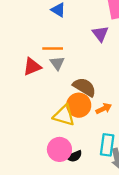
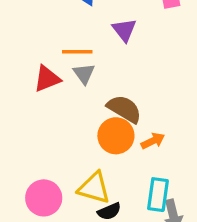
purple triangle: (100, 34) -> (124, 30), moved
yellow triangle: (64, 115) -> (94, 188), moved
pink circle: (59, 149) -> (44, 198), moved

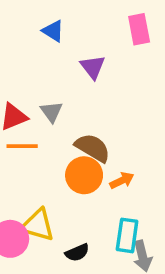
orange line: (77, 52) -> (22, 146), moved
yellow triangle: (94, 188) -> (38, 225), moved

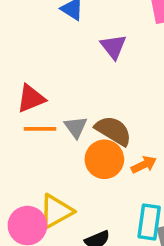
gray triangle: (51, 112) -> (76, 127), moved
yellow triangle: (38, 225) -> (56, 211), turned -45

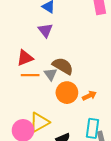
purple triangle: (113, 47) -> (45, 30), moved
brown semicircle: (113, 131) -> (63, 66), moved

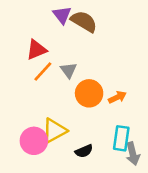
brown semicircle: (63, 66) -> (84, 21), moved
orange line: (30, 75) -> (43, 72), turned -48

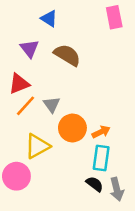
purple triangle: (62, 15) -> (29, 49), moved
yellow triangle: (54, 131) -> (37, 146), moved
cyan rectangle: (121, 138) -> (101, 158), moved
black semicircle: (84, 151) -> (95, 184), moved, turned -120

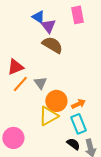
pink rectangle: (114, 17) -> (77, 15), moved
purple triangle: (29, 49) -> (48, 26), moved
yellow triangle: (37, 146) -> (48, 116), moved
cyan rectangle: (101, 158) -> (78, 124), turned -30

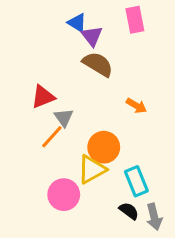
gray triangle: (40, 83) -> (64, 118), moved
orange line: (20, 84) -> (52, 137), moved
orange arrow: (78, 104) -> (136, 106), moved, turned 56
pink circle: (13, 138) -> (64, 195), moved

